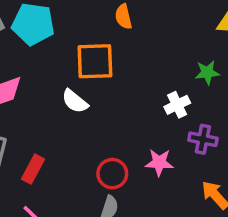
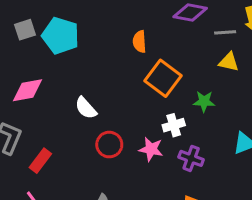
orange square: (95, 61) -> (163, 78), moved, turned 30
pink star: (159, 162) -> (151, 149), moved
red circle: (112, 174) -> (109, 145), moved

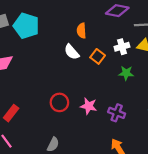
orange square: (163, 78) -> (98, 56), size x0.6
white semicircle: (86, 108) -> (72, 52), moved
white cross: (174, 125) -> (122, 47), moved

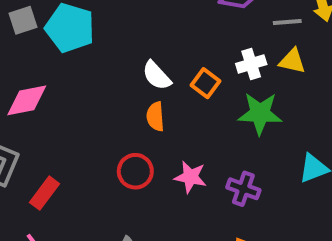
orange semicircle: (81, 31) -> (155, 116), moved
green star: (126, 73) -> (260, 113), size x1.5

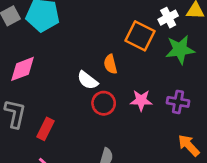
white semicircle: (157, 76) -> (88, 80), moved
orange square: (206, 83) -> (140, 36), size x1.5

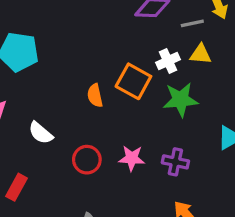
orange semicircle: (110, 64) -> (95, 95), moved
white semicircle: (88, 80) -> (41, 133), moved

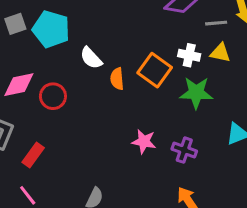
white cross: (168, 61) -> (189, 55), turned 30
white semicircle: (41, 133) -> (91, 58), moved
red circle: (87, 160) -> (53, 96), moved

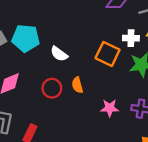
orange semicircle: (117, 79) -> (77, 85), moved
red circle: (53, 96) -> (52, 88), moved

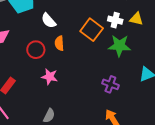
orange semicircle: (77, 85) -> (59, 43), moved
pink star: (110, 108) -> (50, 77), moved

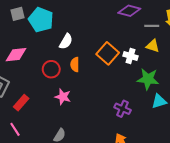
white cross: (115, 20) -> (131, 56), moved
white semicircle: (49, 21) -> (66, 41), turned -112
green star: (119, 46) -> (148, 79), moved

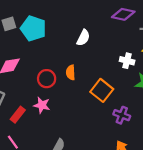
white semicircle: (66, 41) -> (83, 38), moved
orange square: (108, 53) -> (102, 90), moved
pink star: (63, 97) -> (42, 105), moved

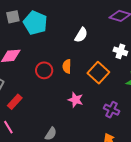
white cross: (127, 61) -> (120, 51), moved
orange square: (102, 90) -> (98, 73), moved
pink star: (42, 105) -> (76, 100), moved

